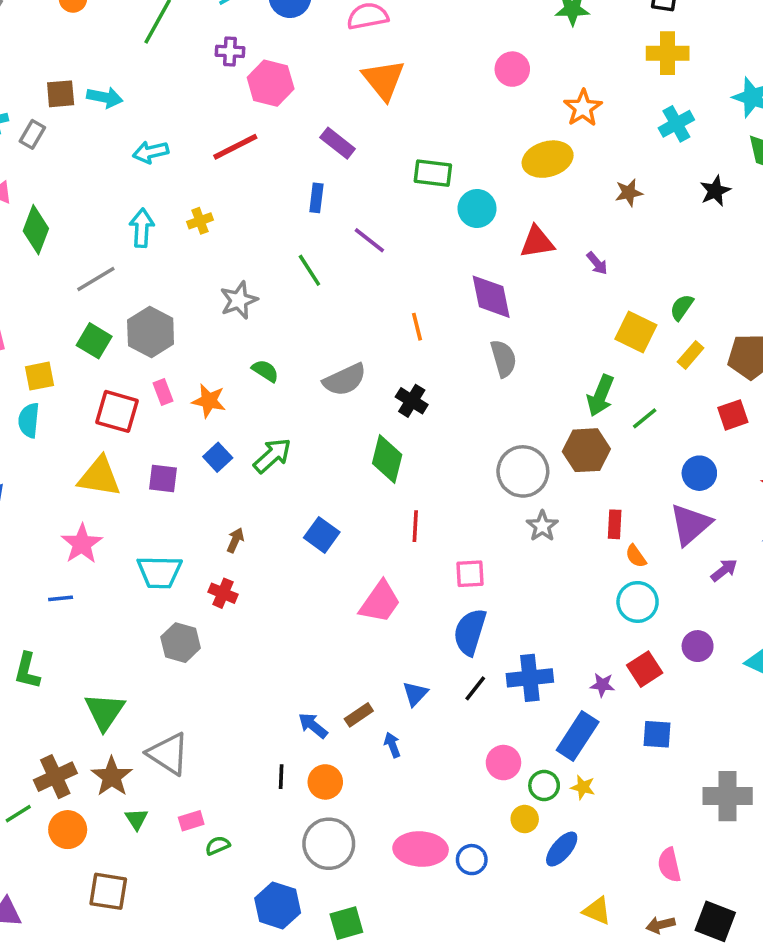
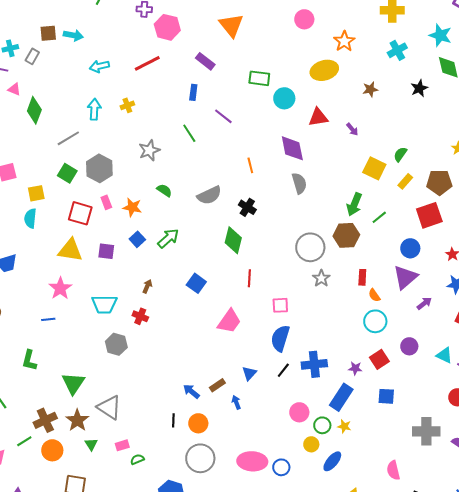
red square: (733, 415) -> (429, 215), size x1.5

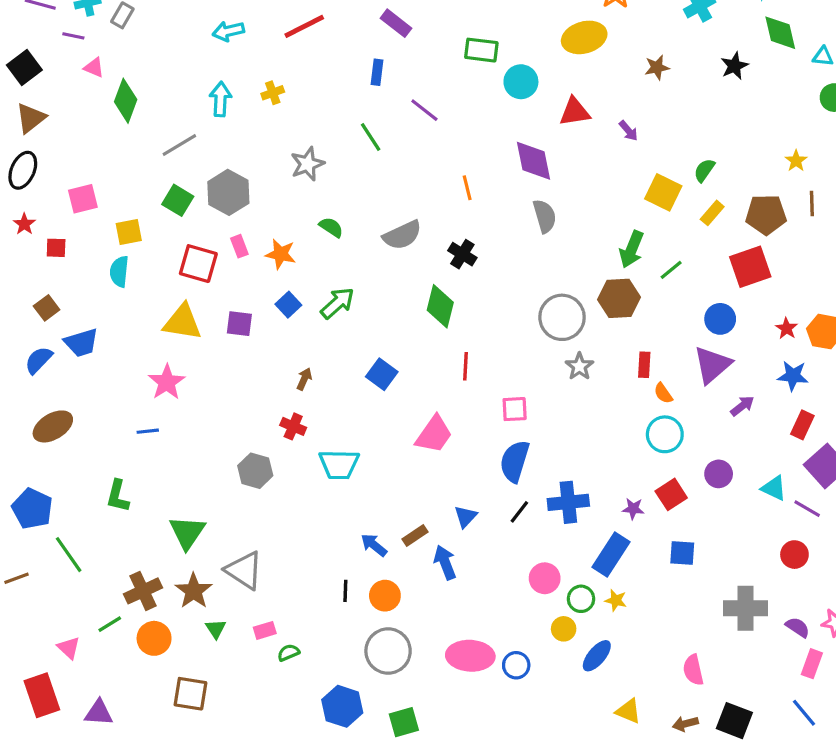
cyan trapezoid: (104, 304) -> (339, 464), moved
blue arrow: (236, 402) -> (445, 562), size x1.5

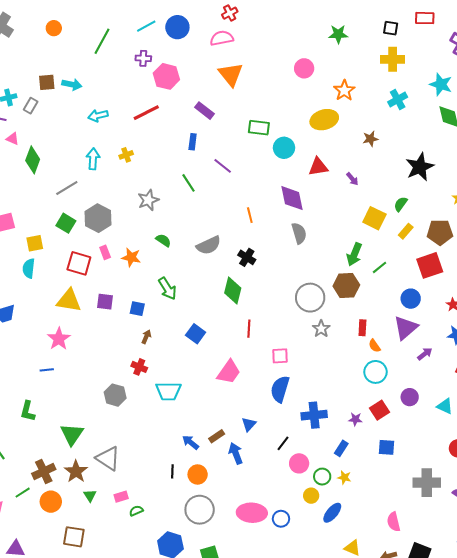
black star: (734, 66) -> (420, 167), moved, size x1.6
green arrow: (337, 303) -> (167, 289), turned 100
blue square: (288, 305) -> (137, 309), moved, turned -35
black line: (519, 512) -> (283, 443), moved
blue rectangle: (611, 555) -> (341, 448), size x0.6

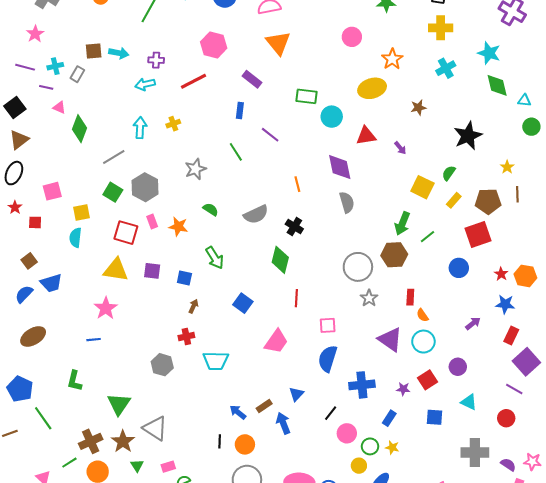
purple cross: (143, 58) -> (156, 60), moved
purple triangle: (406, 328) -> (390, 340), moved, turned -44
red cross: (139, 367) -> (186, 336), turned -35
cyan triangle: (445, 406) -> (469, 402), moved

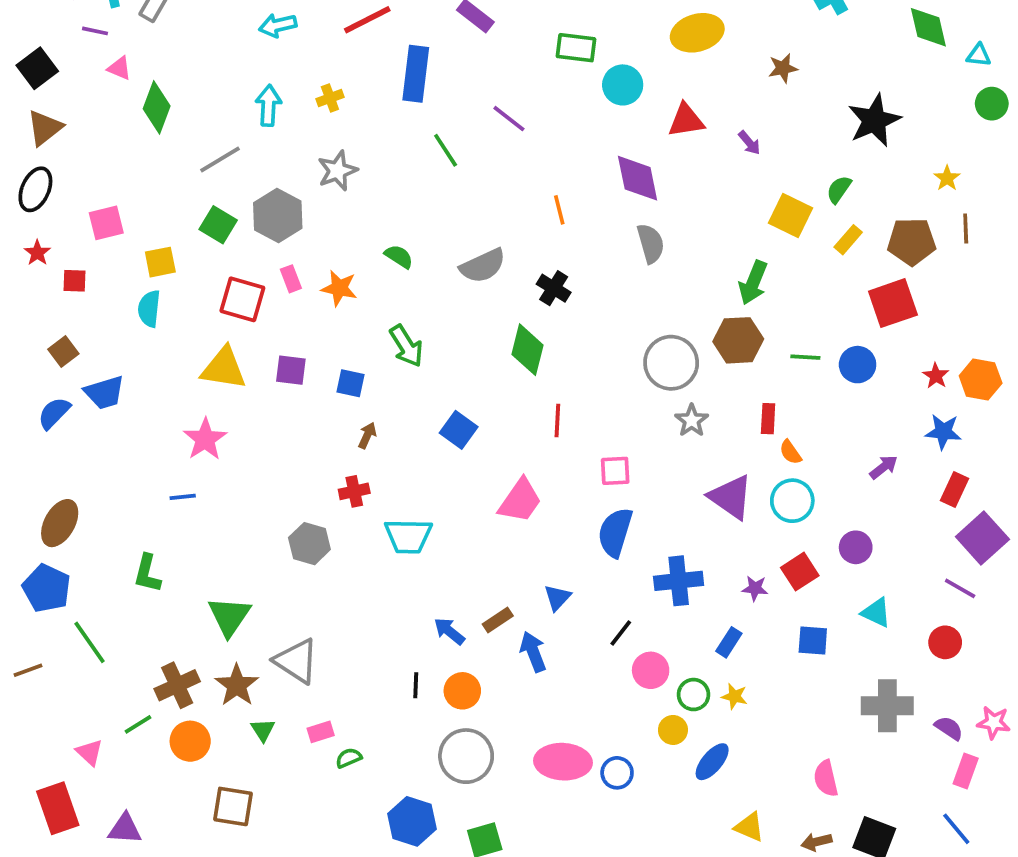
blue rectangle: (240, 111) -> (416, 74), moved, size x1.8
gray star: (195, 169) -> (337, 171), moved
green line: (428, 237) -> (805, 357), moved, turned 42
brown ellipse: (33, 336) -> (60, 523), moved, turned -30

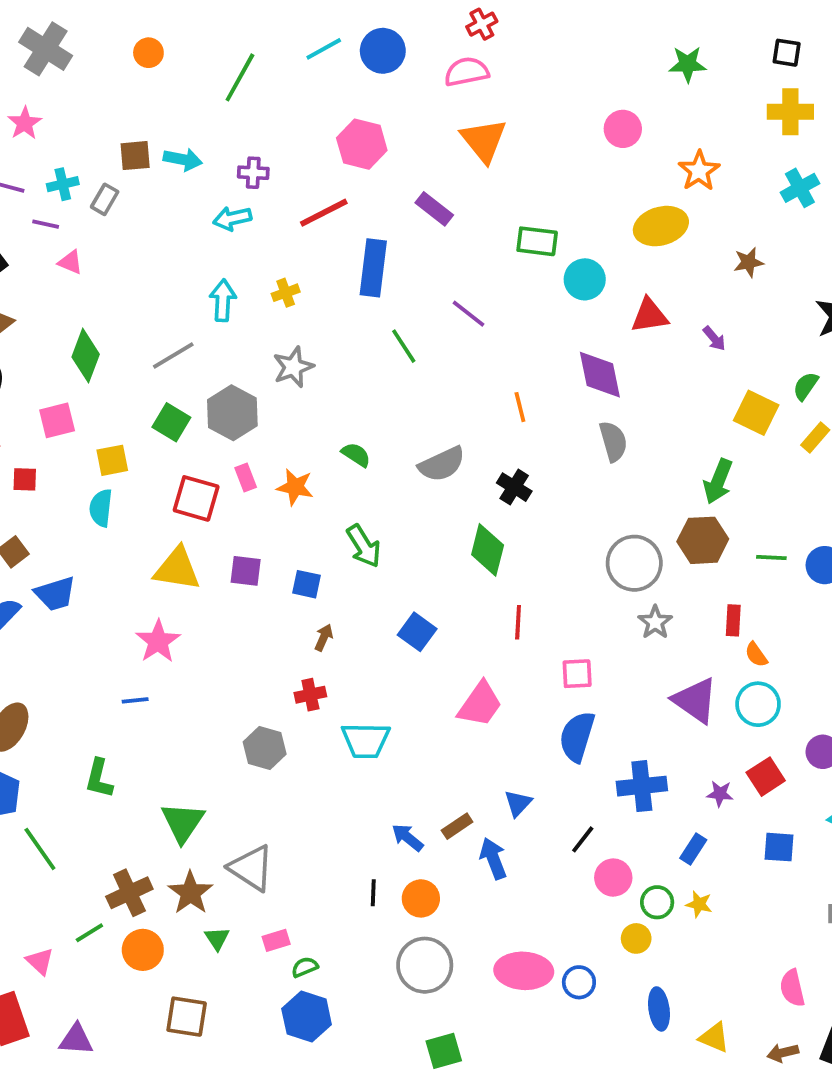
green diamond: (157, 107) -> (86, 356), moved
blue ellipse: (712, 762) -> (659, 1009), moved, turned -48
blue hexagon: (412, 821) -> (307, 1017), moved

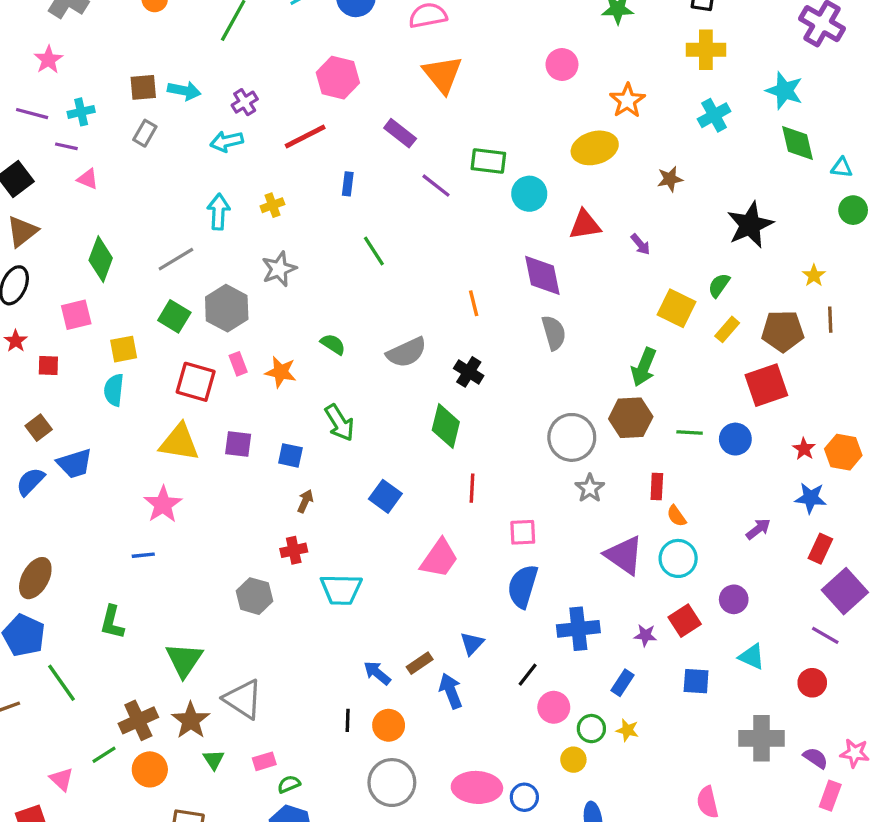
purple cross: (253, 173) -> (245, 102), turned -35
gray rectangle: (105, 199) -> (145, 133), moved
blue rectangle: (373, 268) -> (348, 184), size x0.5
purple line: (468, 314) -> (436, 186), moved

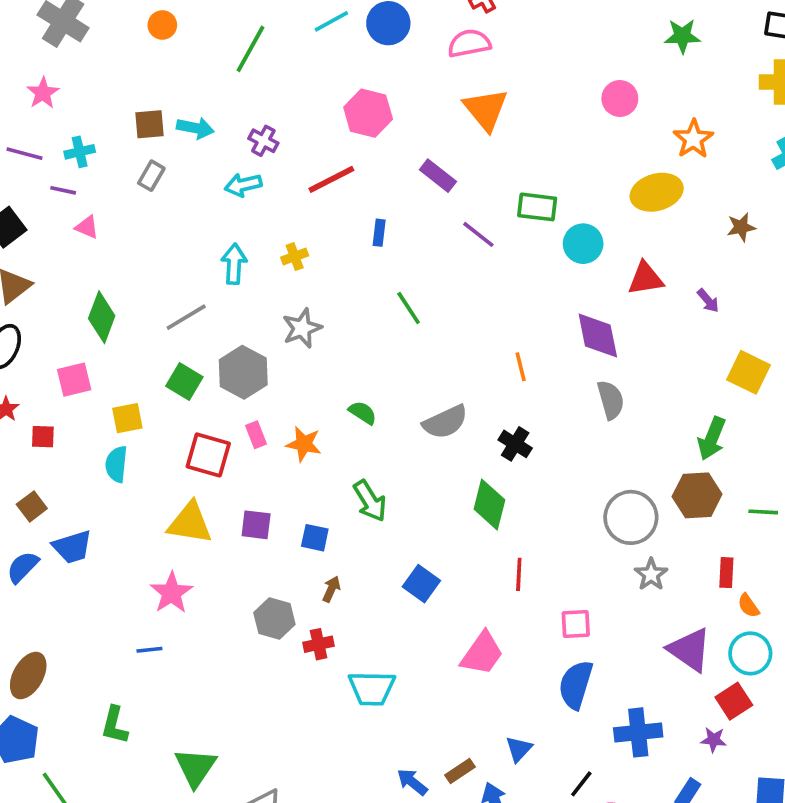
purple cross: (245, 102) -> (263, 141), turned -30
gray hexagon: (254, 596) -> (274, 619), moved
red square: (685, 621) -> (734, 701), moved

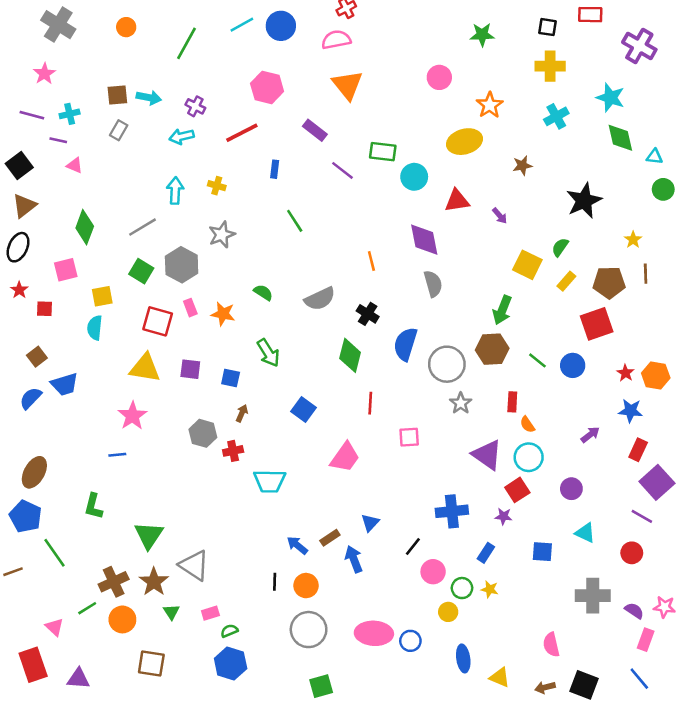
yellow cross: (295, 257) -> (217, 186), turned 36
green line: (763, 512) -> (537, 360), turned 36
blue semicircle: (576, 685) -> (405, 344), moved

